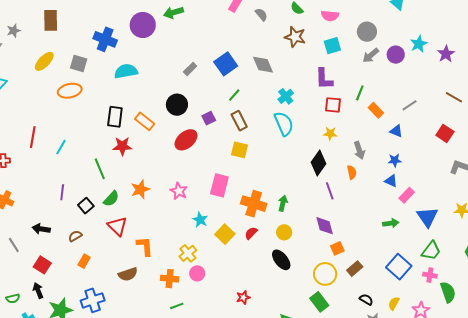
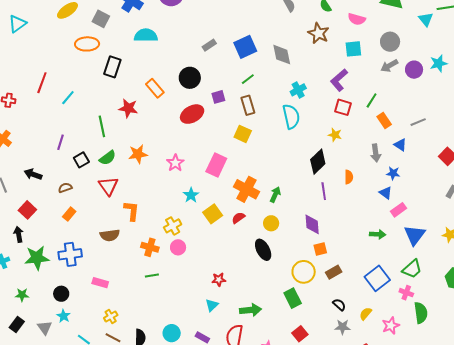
purple L-shape: (324, 79) -> (339, 80), turned 40
black rectangle: (115, 117) -> (112, 67), moved
gray arrow: (359, 150) -> (376, 153), moved

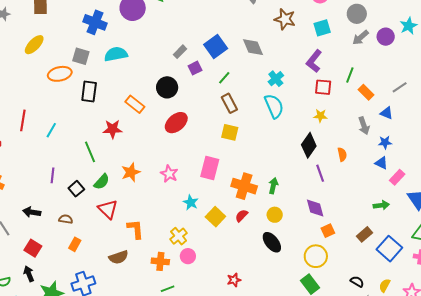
gray square: (101, 19) -> (81, 56), moved
purple square: (218, 97) -> (195, 68), moved
brown semicircle: (65, 188) -> (66, 219), turned 40
brown rectangle: (334, 272) -> (365, 234), moved

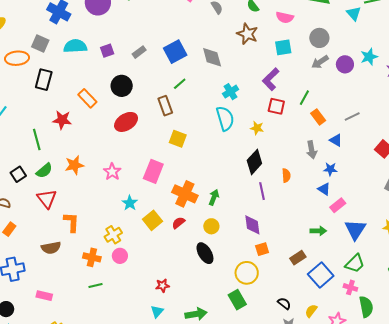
purple square: (195, 68) -> (107, 51), moved
brown rectangle: (229, 103) -> (165, 106), moved
yellow star: (320, 116) -> (257, 128), moved

